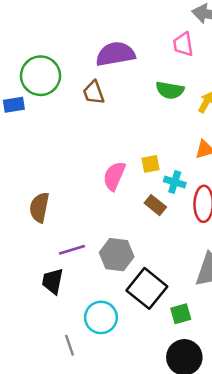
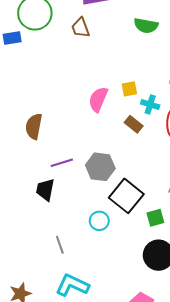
cyan circle: (101, 317) -> (99, 221), moved, size x0.7

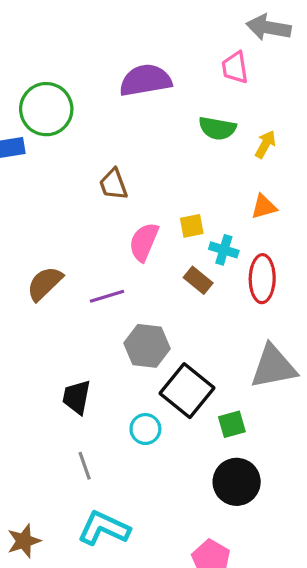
brown trapezoid: (81, 28) -> (113, 184), moved
brown semicircle: (34, 126) -> (45, 283), turned 35
purple line: (62, 163) -> (107, 296), moved
black trapezoid: (45, 190) -> (77, 397), moved

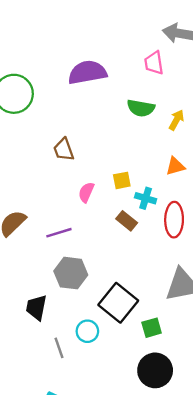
pink semicircle: (144, 242) -> (86, 192), size x0.7
gray hexagon: (147, 346) -> (71, 273), moved
gray line: (85, 466) -> (59, 348), moved

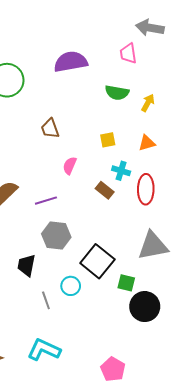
yellow square: (122, 180) -> (108, 140), moved
green square: (152, 328) -> (126, 283), turned 30
black circle: (155, 370) -> (145, 307), moved

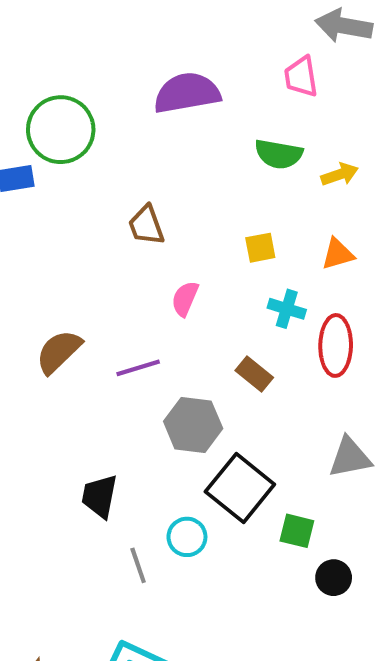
yellow arrow: (148, 103) -> (340, 174), turned 42
brown rectangle: (105, 190) -> (254, 374), moved
gray hexagon: (56, 236) -> (193, 425), moved
gray triangle: (153, 246) -> (350, 457), size x0.7
black circle: (145, 307) -> (334, 578), size x0.6

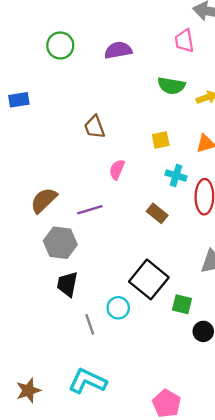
purple semicircle: (187, 93) -> (118, 50), size x0.7
green circle: (61, 130) -> (60, 45), moved, size x0.7
gray hexagon: (193, 425) -> (60, 243), moved

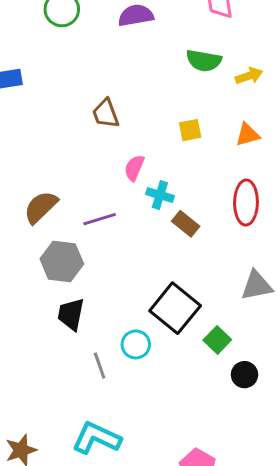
cyan cross: (176, 175) -> (160, 195), moved
green square: (182, 304) -> (217, 340), turned 30

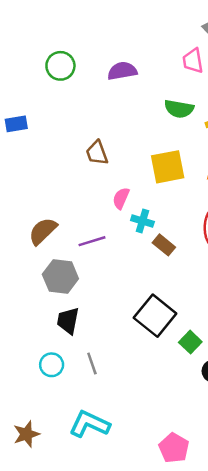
yellow square: (190, 130) -> (168, 167), size x1.8
cyan circle: (136, 344) -> (52, 365), moved

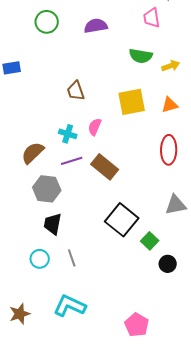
cyan cross: (142, 221) -> (68, 134), moved
brown rectangle: (164, 245) -> (105, 167), moved, size x1.5

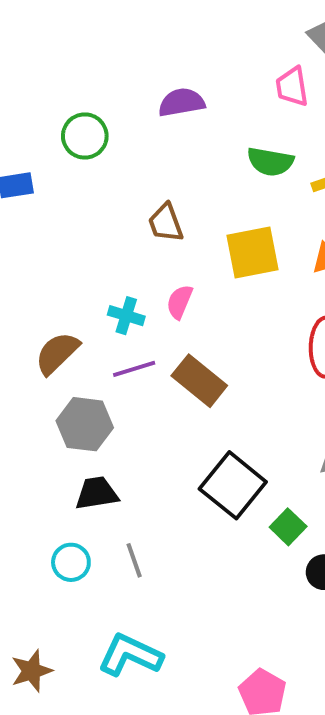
green circle: (47, 22) -> (85, 136), moved
brown trapezoid: (76, 91) -> (166, 223), moved
black trapezoid: (53, 224) -> (97, 493), turned 70

